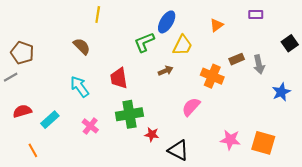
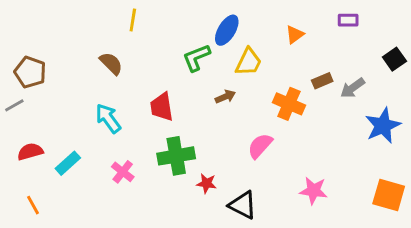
gray arrow: (259, 64) -> (353, 88), turned 66
blue star: (281, 92) -> (383, 126), size x1.4
orange square: (263, 143) -> (389, 195), moved
orange line: (33, 150) -> (33, 205), moved

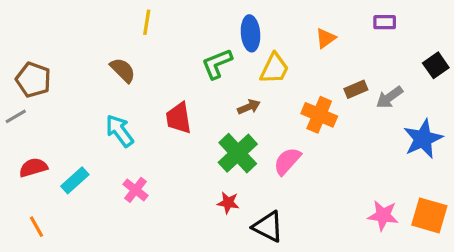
blue ellipse: (227, 30) -> (251, 33), turned -36
green cross: (176, 156) -> (238, 153), moved, turned -33
pink star: (314, 191) -> (383, 215), moved

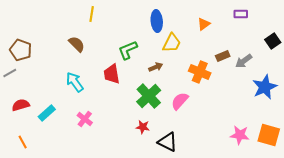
green L-shape: (217, 64) -> (128, 50), moved

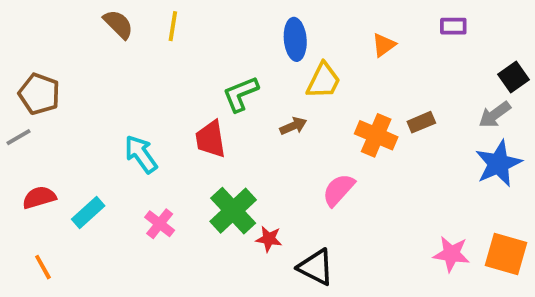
brown semicircle: (77, 44) -> (118, 24), moved
brown rectangle: (223, 56) -> (421, 122), moved
gray arrow: (244, 61) -> (495, 115), moved
green cross: (149, 96) -> (233, 211), moved

